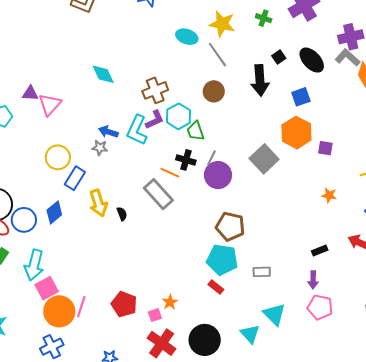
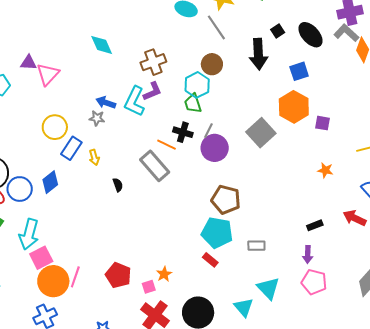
cyan hexagon: (179, 116) -> (197, 85), moved
yellow arrow: (98, 203) -> (94, 157), moved, size x0.6

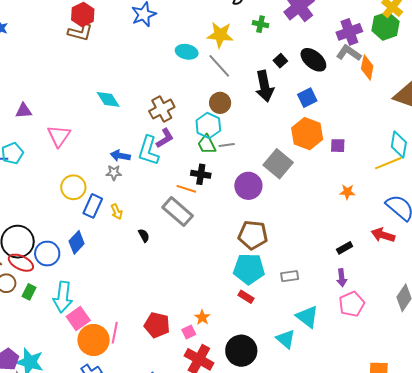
purple triangle: (28, 63) -> (24, 111), moved
gray line: (208, 131) -> (227, 145), moved, turned 63
purple circle: (215, 148) -> (248, 186), moved
pink pentagon: (314, 282) -> (352, 304), turned -30

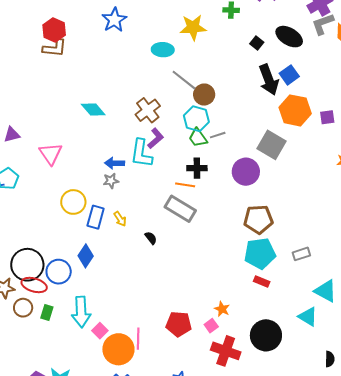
gray L-shape: (349, 53) -> (323, 24), turned -45
gray line: (219, 66) -> (184, 80), moved
black arrow: (265, 86) -> (269, 80), moved
pink square: (78, 319) -> (100, 331), size x0.7

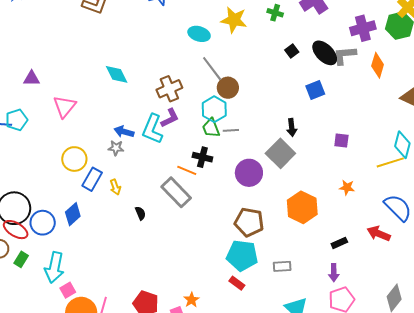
gray L-shape: (323, 24) -> (345, 55), moved
black arrow: (269, 80) -> (292, 128), moved, size x0.6
orange hexagon: (295, 110) -> (302, 207), moved

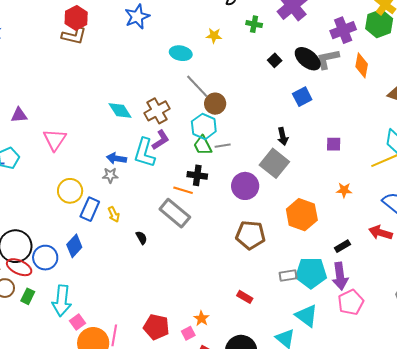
yellow star: (234, 20) -> (214, 36), size x0.6
cyan diamond: (117, 74) -> (120, 110), moved
cyan pentagon: (242, 256) -> (311, 273), moved
purple arrow: (334, 273) -> (340, 276), size x1.5

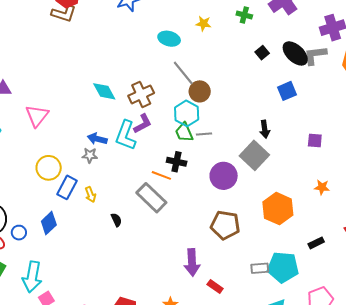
blue circle: (45, 258) -> (19, 233), size x0.6
purple arrow: (340, 276) -> (192, 262), moved

